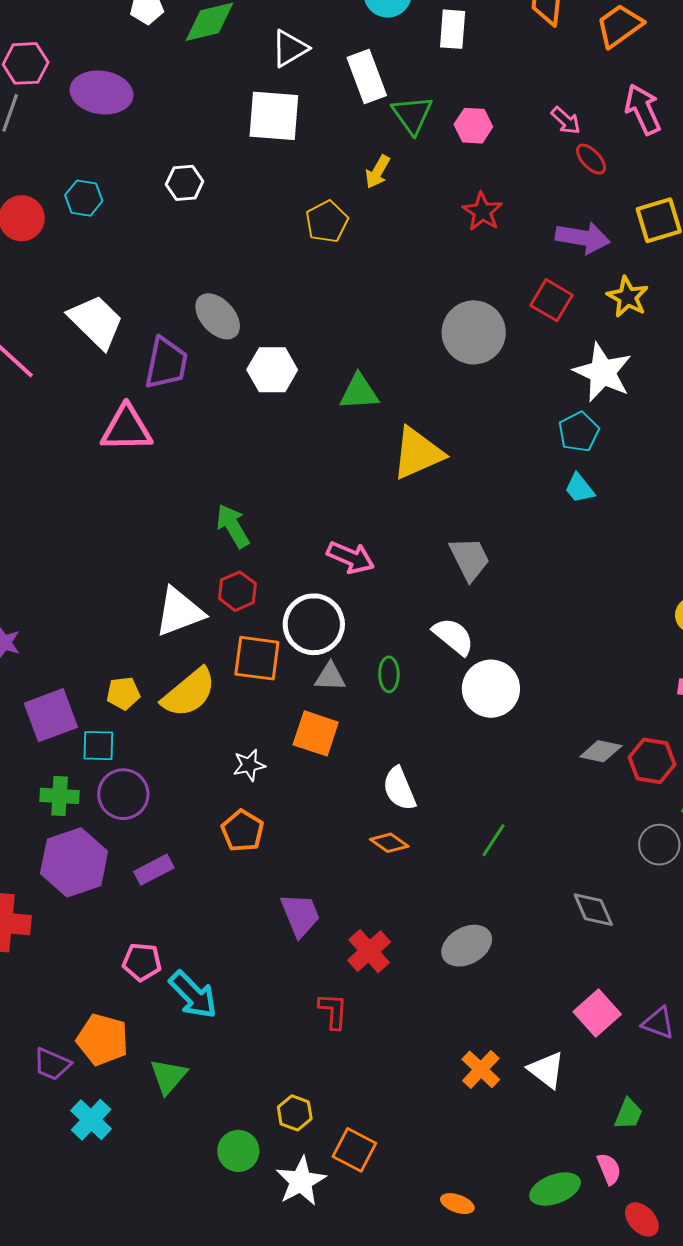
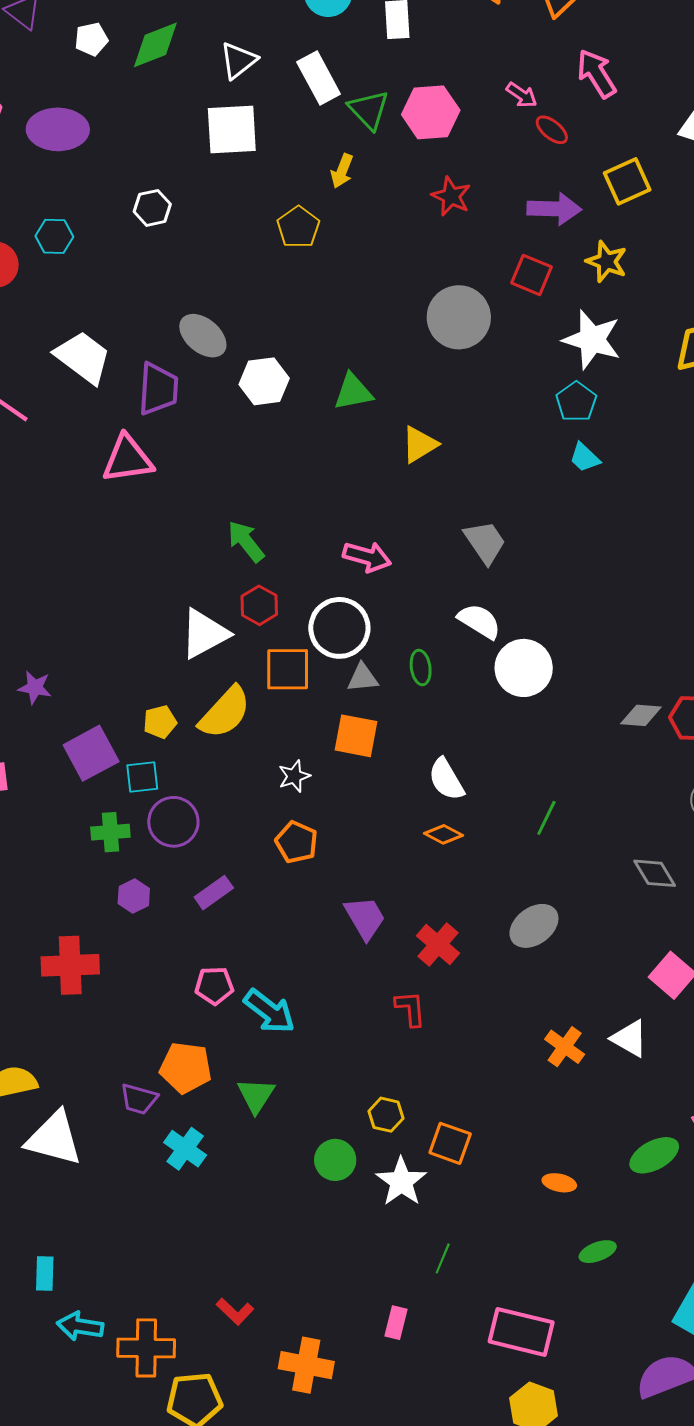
pink hexagon: (473, 126) -> (431, 112), size x1.5
yellow triangle: (418, 453) -> (419, 444), size x0.7
purple hexagon: (74, 862) -> (134, 896), size x0.5

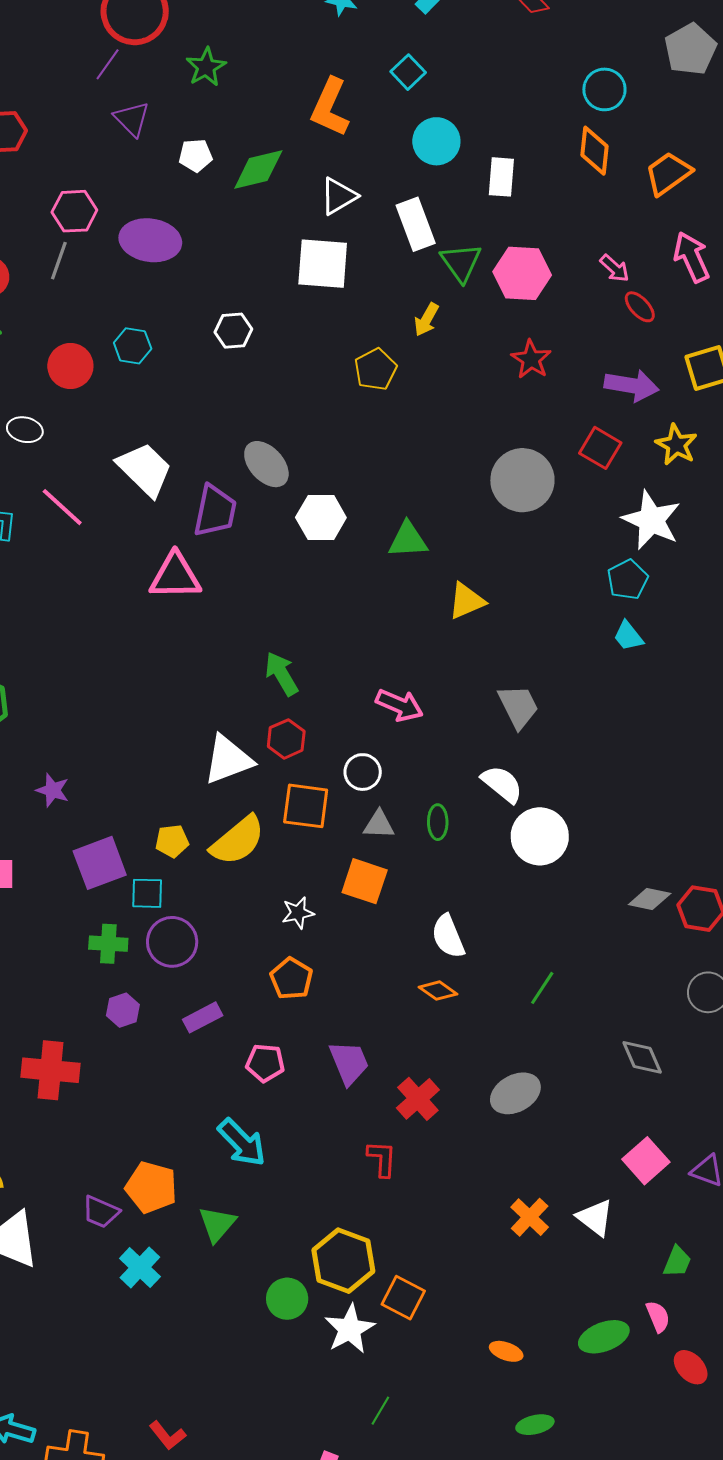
white circle: (339, 628) -> (363, 772), size x0.6
pink pentagon: (214, 986) -> (265, 1063), moved
yellow hexagon: (386, 1115) -> (343, 1261), size x1.8

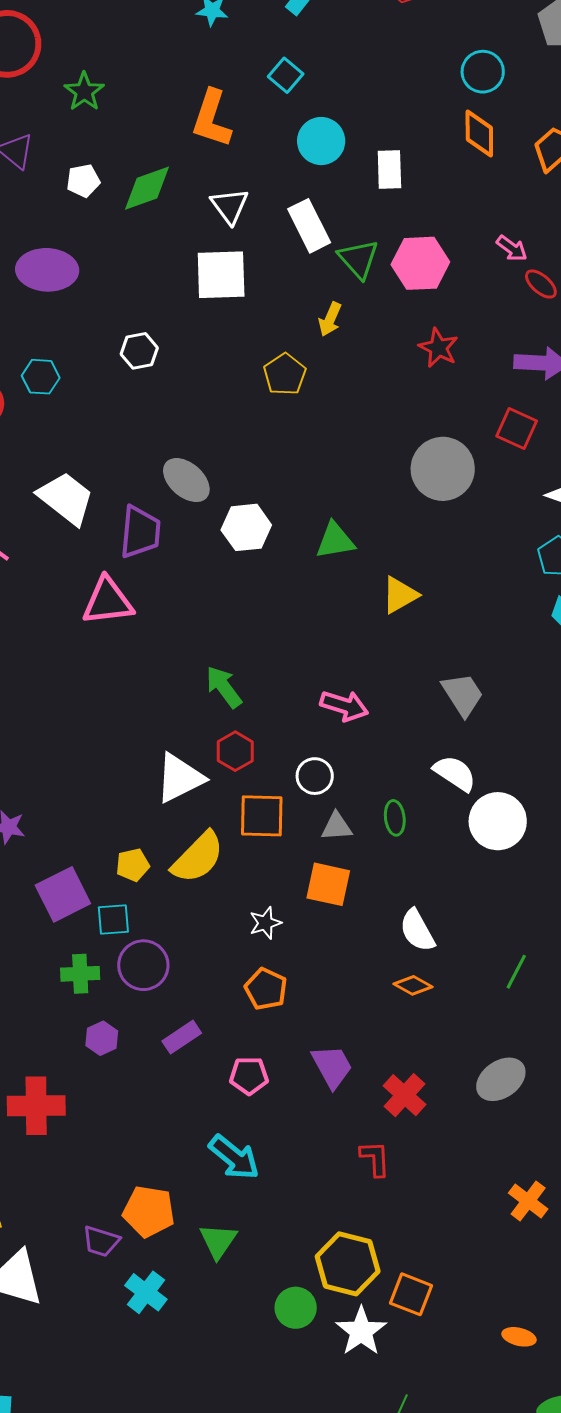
white triangle: (339, 196) -> (230, 206), turned -30

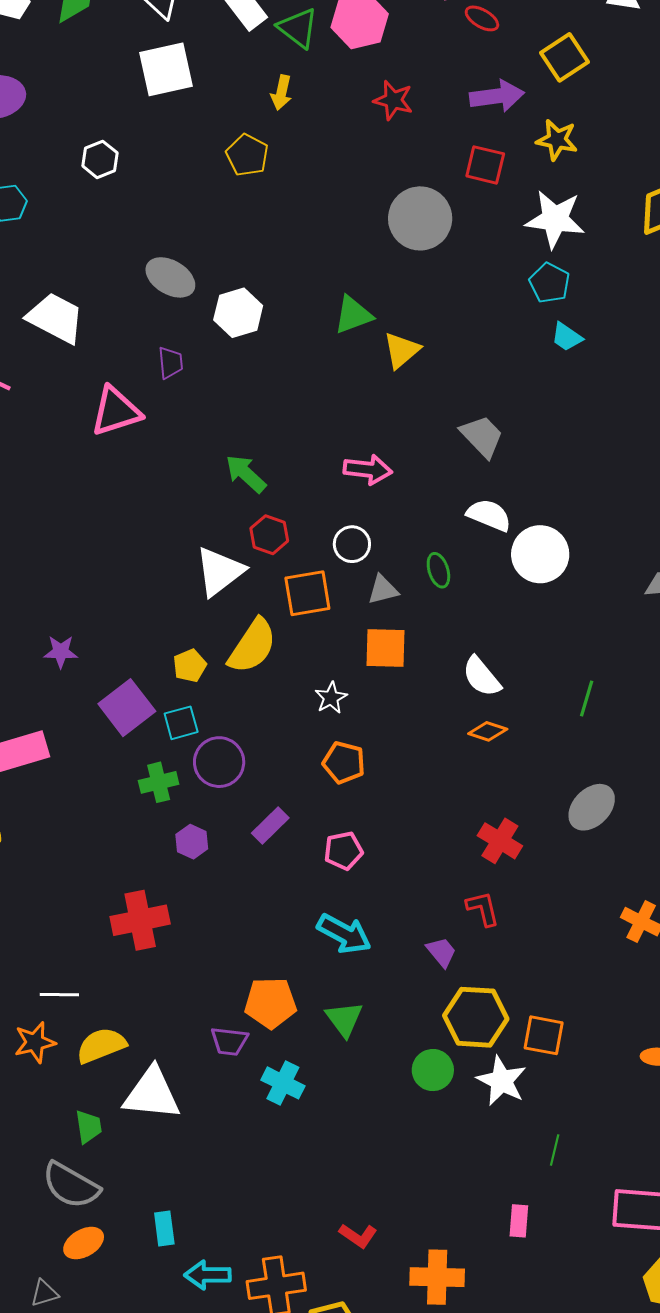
purple trapezoid: (140, 532) -> (170, 363), moved, size x0.6
green triangle: (335, 540) -> (353, 315), moved
purple trapezoid: (332, 1067) -> (441, 952), moved, size x0.7

